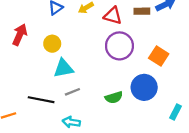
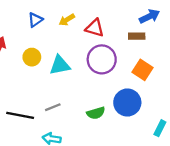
brown rectangle: (142, 11) -> (137, 36), moved
cyan triangle: (63, 68) -> (60, 65), moved

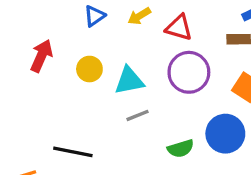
gray line: (53, 107) -> (138, 115), moved

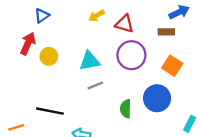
blue triangle: (94, 16) -> (42, 16), moved
yellow circle: (89, 69) -> (49, 56), moved
green semicircle: (181, 149) -> (126, 109), turned 108

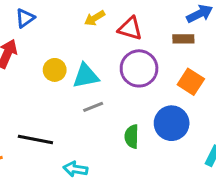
yellow circle: (49, 56) -> (55, 70), moved

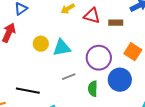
brown rectangle: (183, 39) -> (116, 23), moved
purple circle: (139, 68) -> (99, 58), moved
gray line: (93, 107) -> (69, 77), moved

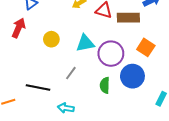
brown rectangle: (116, 23) -> (128, 18), size x1.5
cyan triangle: (62, 48) -> (85, 43), moved
gray line: (69, 77) -> (71, 73), moved, turned -32

